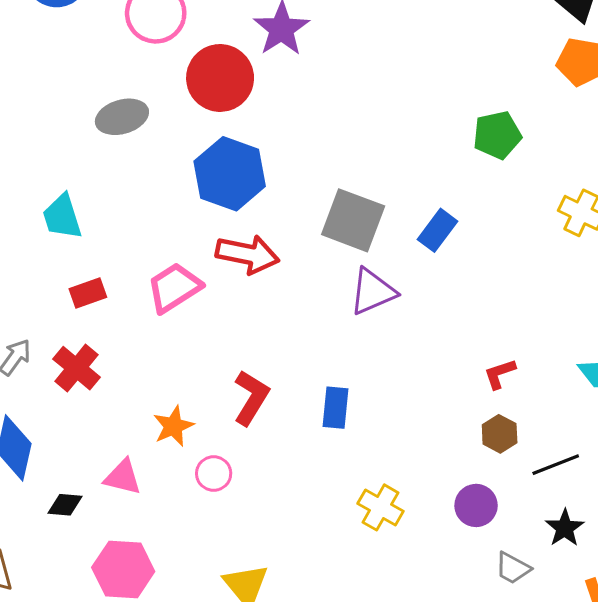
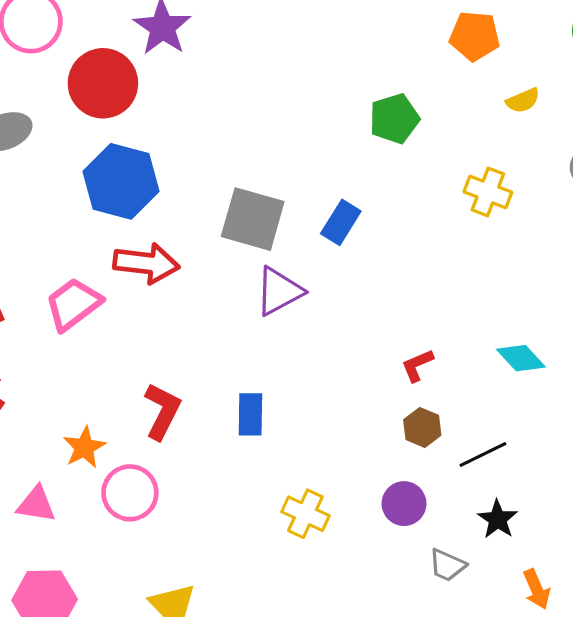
pink circle: (214, 474) -> (130, 493), size x1.5

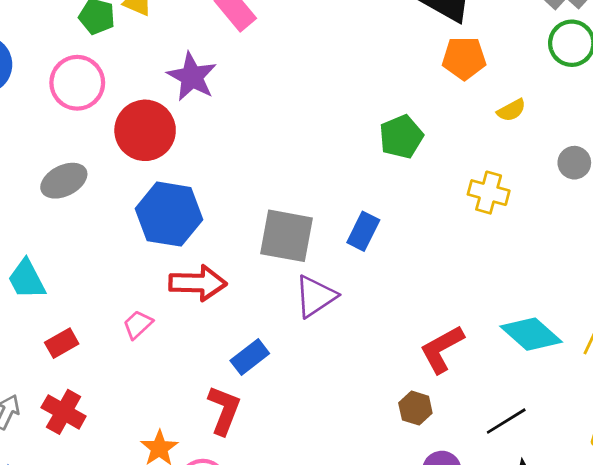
pink trapezoid: (73, 304) -> (138, 325), size x0.6
cyan diamond: (521, 358) -> (531, 334), size x1.4
red L-shape: (417, 365) -> (442, 349), size x1.6
blue rectangle: (250, 414) -> (250, 357), moved, turned 57
brown hexagon: (422, 427) -> (415, 408), moved

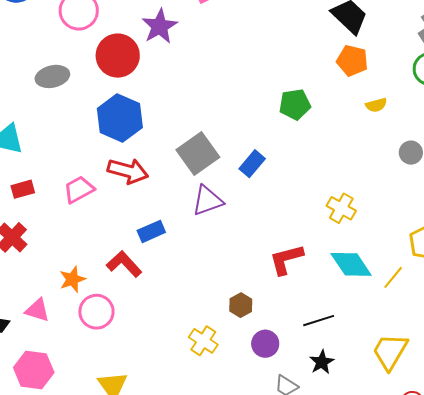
yellow cross: (489, 193) -> (341, 208), moved
gray square: (286, 236) -> (198, 154), turned 30
pink trapezoid: (138, 325) -> (79, 189), size x1.4
brown hexagon: (415, 408) -> (241, 305), moved
red L-shape: (224, 410) -> (124, 264), turned -78

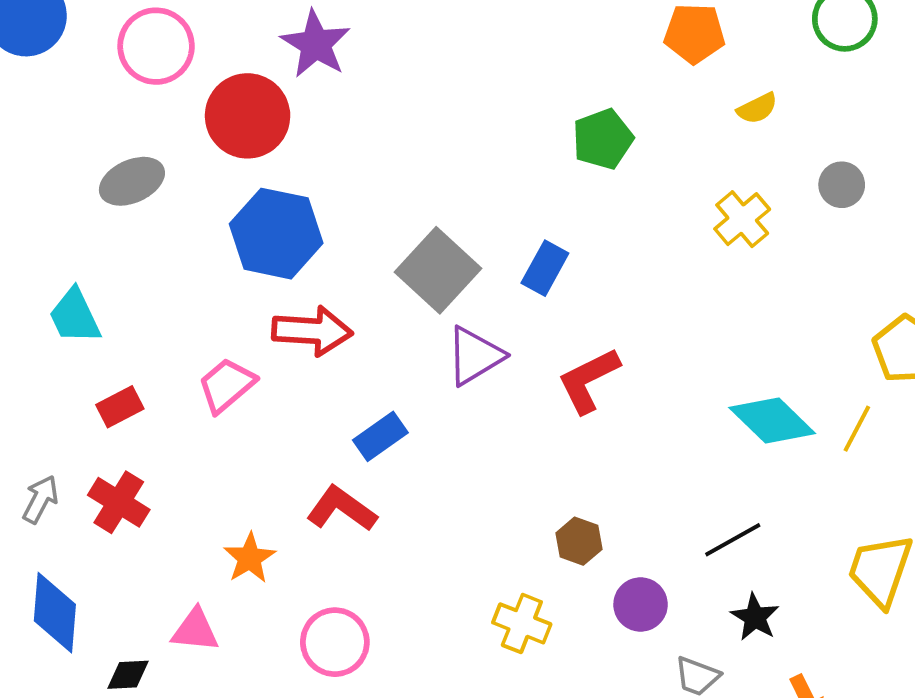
yellow cross: (341, 208) -> (742, 219), moved, turned 32
red L-shape: (286, 259) -> (588, 380), moved
pink circle: (96, 312) -> (335, 642), moved

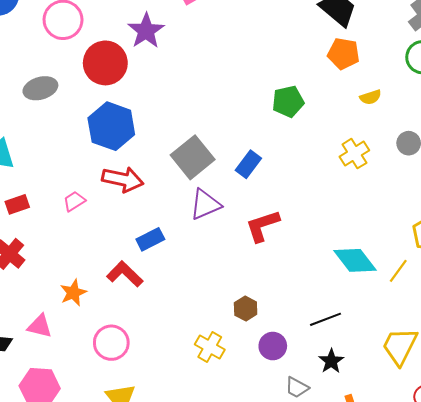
pink trapezoid: (227, 385) -> (74, 201), size x0.7

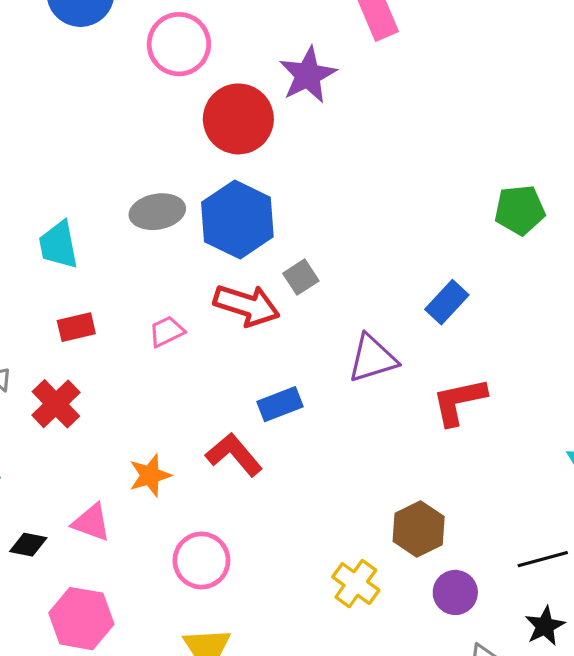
gray ellipse: (40, 88) -> (157, 212), moved
gray square: (193, 157) -> (301, 277), moved, size x0.5
brown hexagon: (246, 309) -> (419, 529), size x1.4

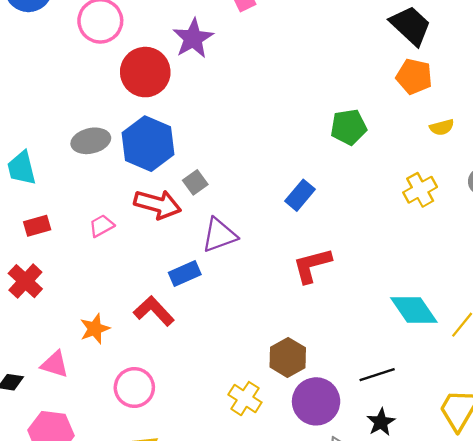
purple triangle: (372, 358) -> (219, 235), moved
purple circle: (455, 592) -> (316, 401), size x1.5

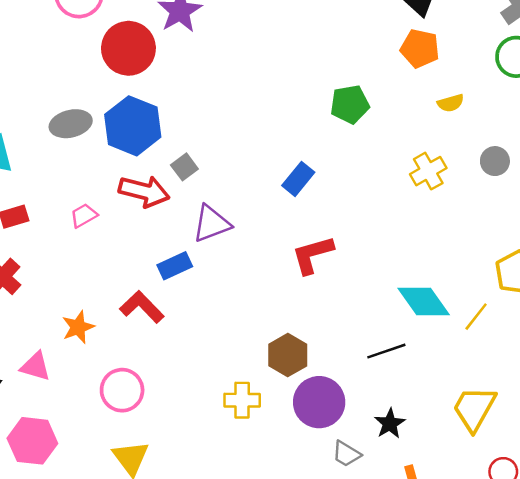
black line: (377, 375) -> (386, 351), moved
yellow cross: (245, 399) -> (242, 400), turned -32

